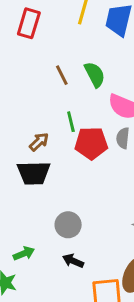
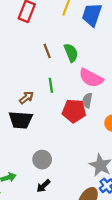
red pentagon: (91, 143) -> (74, 111), moved
black arrow: (73, 261) -> (43, 186), turned -72

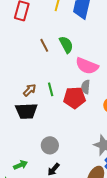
green line: (51, 85) -> (51, 89), moved

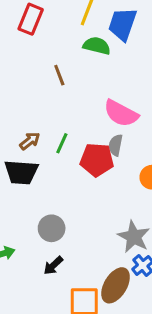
green semicircle: (66, 45) -> (97, 46), moved, turned -54
green line: (51, 89) -> (62, 143), turned 32

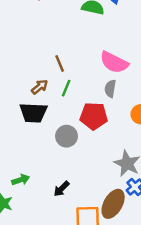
brown line: (59, 75) -> (60, 63), moved
red pentagon: (97, 160) -> (94, 116), moved
gray circle: (52, 228) -> (67, 136), moved

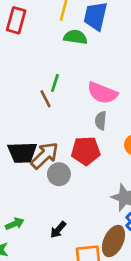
brown arrow: (40, 87) -> (45, 155), moved, size x1.6
green line: (66, 88) -> (55, 83), moved

